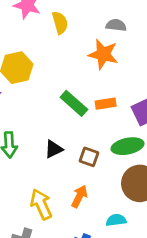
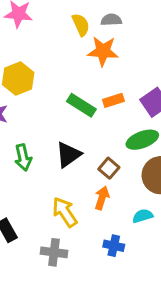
yellow semicircle: (60, 23) -> (81, 25), moved
black triangle: (54, 149) -> (68, 155), size x1.4
brown square: (89, 157) -> (109, 168), moved, turned 30

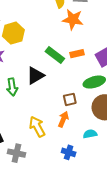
black triangle: (68, 155) -> (35, 76), moved
brown square: (109, 168) -> (70, 99), turned 32
gray cross: (54, 252) -> (16, 153), moved

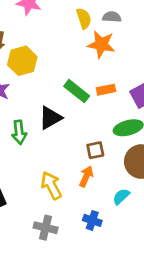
cyan semicircle: (90, 134) -> (121, 196), turned -32
gray cross: (16, 153) -> (46, 228), moved

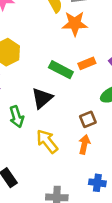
yellow arrow: (51, 185) -> (47, 141), moved

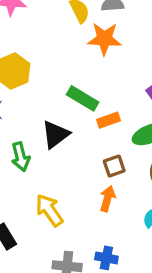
orange rectangle: (87, 63) -> (108, 120), moved
yellow arrow: (47, 141) -> (49, 210), moved
blue cross: (97, 183) -> (106, 258), moved

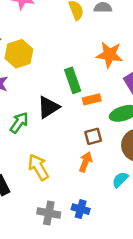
orange star: (104, 39) -> (109, 55), moved
green rectangle: (83, 98) -> (73, 80), turned 35
green arrow: (21, 157) -> (19, 123), turned -135

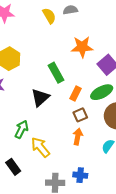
orange rectangle: (92, 99) -> (75, 94), moved, turned -40
green arrow: (19, 123) -> (21, 129), moved

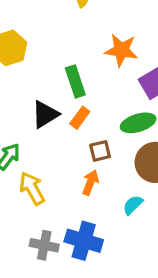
orange rectangle: (75, 94) -> (80, 118), moved
blue cross: (80, 175) -> (84, 241), size x1.6

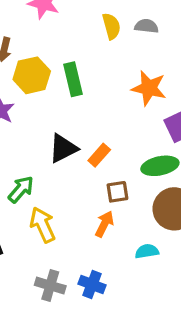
green rectangle: (75, 81) -> (73, 79), moved
cyan semicircle: (133, 205) -> (147, 251), turned 30
blue cross: (84, 241) -> (92, 284), size x0.7

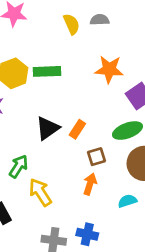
green rectangle: (73, 79) -> (47, 71), turned -70

